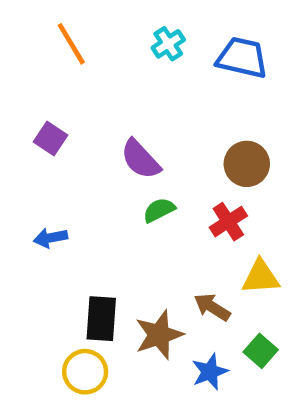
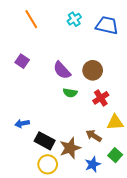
brown circle: (247, 164) -> (93, 70), moved
green semicircle: (159, 210) -> (70, 93), turned -144
blue arrow: (50, 238) -> (22, 123), moved
black rectangle: (101, 319) -> (45, 141), turned -66
yellow circle: (85, 372) -> (48, 164), moved

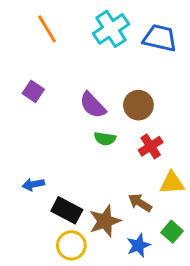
cyan cross: (74, 19) -> (111, 29), size x1.6

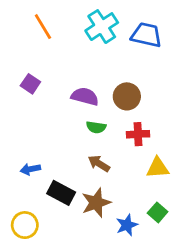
purple semicircle: (93, 105) -> (85, 96), turned 148
red cross: (151, 146) -> (138, 134), turned 30
brown arrow: (140, 203) -> (99, 164), moved
yellow circle: (71, 245) -> (25, 225), moved

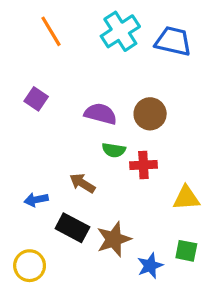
red cross: (138, 134) -> (143, 165), moved
brown arrow: (99, 164) -> (82, 183), moved
green square: (158, 212) -> (186, 251), turned -30

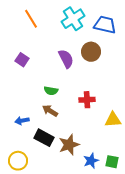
purple semicircle: (101, 114) -> (66, 59), moved, turned 48
brown circle: (150, 114) -> (91, 52), moved
green semicircle: (114, 150) -> (51, 91), moved
green square: (186, 251) -> (112, 162), moved

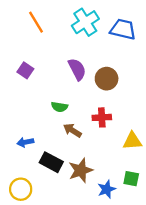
brown circle: (91, 52) -> (107, 79), moved
brown arrow: (50, 111) -> (72, 130), moved
green square: (112, 162) -> (131, 179), moved

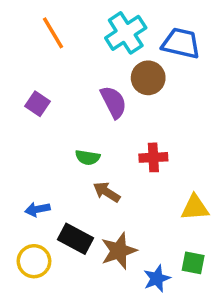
brown circle: (107, 79) -> (148, 78), moved
red cross: (102, 117) -> (153, 157), moved
yellow circle: (21, 189) -> (34, 261), moved

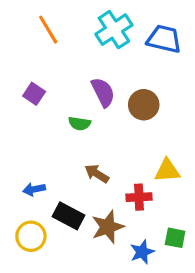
brown circle: (148, 78) -> (144, 105), moved
green semicircle: (88, 157) -> (79, 124), moved
red cross: (153, 157) -> (139, 197), moved
yellow triangle: (195, 208) -> (167, 170), moved

